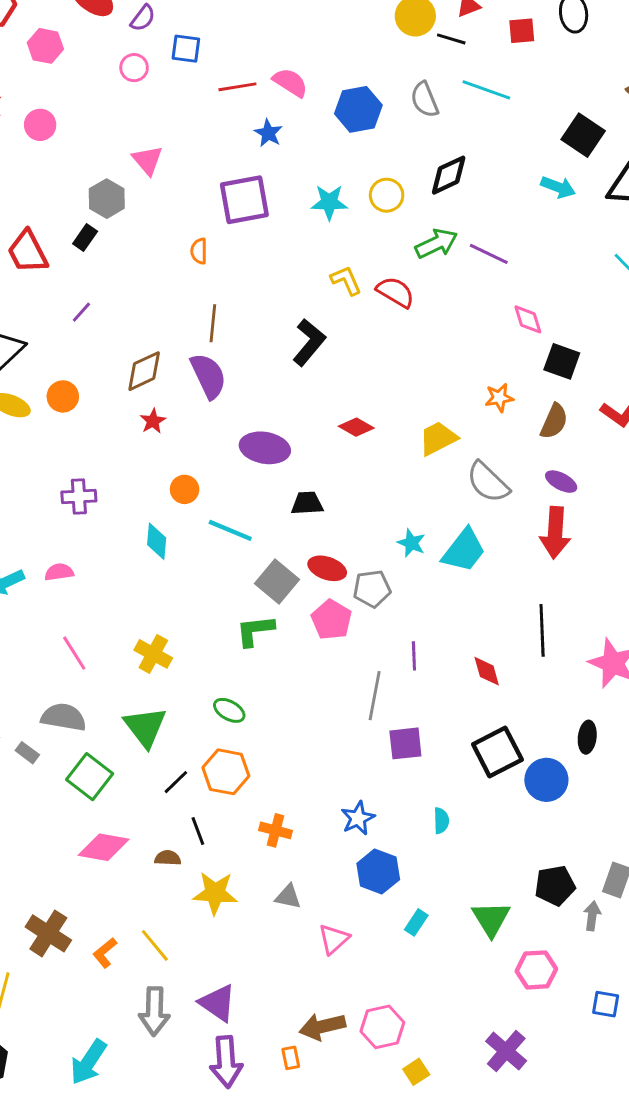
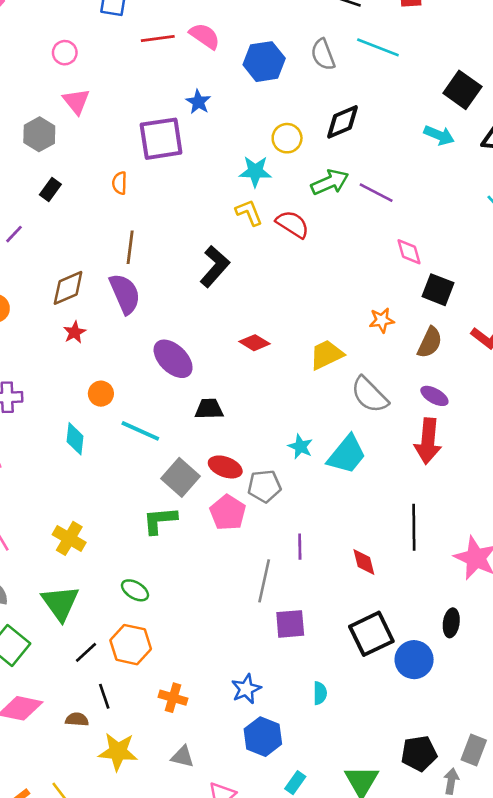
pink circle: (134, 68) -> (65, 53), moved
blue star: (268, 133) -> (198, 102), moved
cyan star: (329, 202) -> (255, 171), moved
black rectangle: (85, 237) -> (50, 189), moved
purple ellipse: (265, 448) -> (173, 359), turned 33

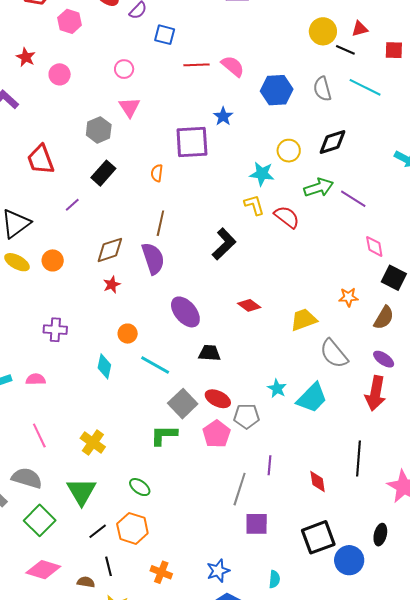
black rectangle: (50, 189) -> (103, 173), size x1.4

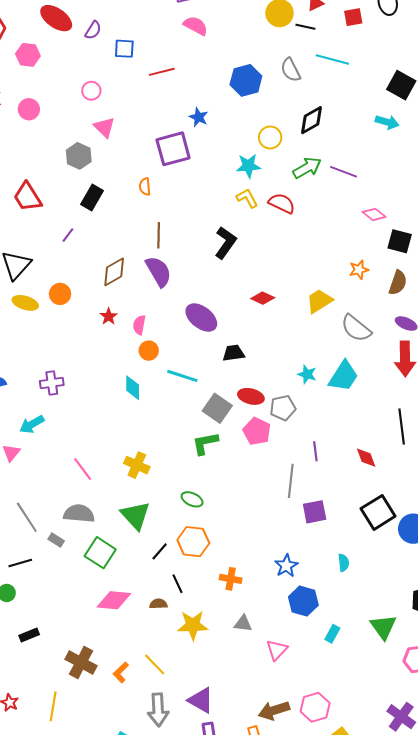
pink semicircle: (233, 66) -> (196, 26), moved
pink diamond: (374, 246) -> (374, 214), turned -30
red star: (112, 285) -> (109, 316), moved
purple cross: (55, 330) -> (52, 383), moved
pink semicircle: (36, 379) -> (139, 325), moved, turned -66

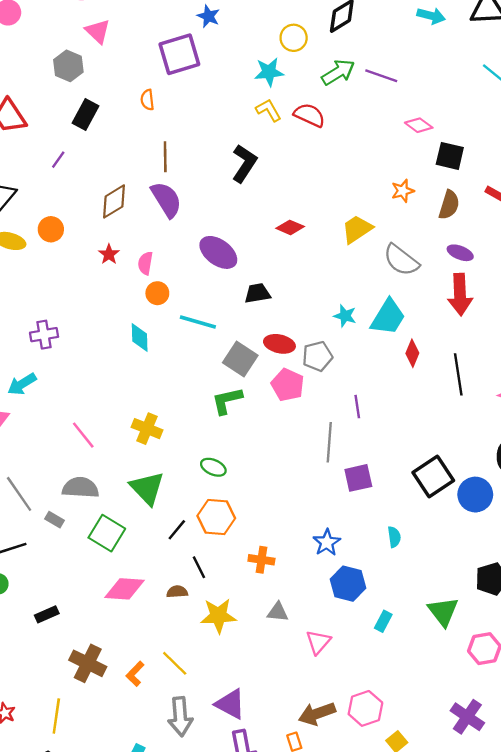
red diamond: (366, 458) -> (412, 353), moved, turned 45
black rectangle: (29, 635) -> (47, 614), moved

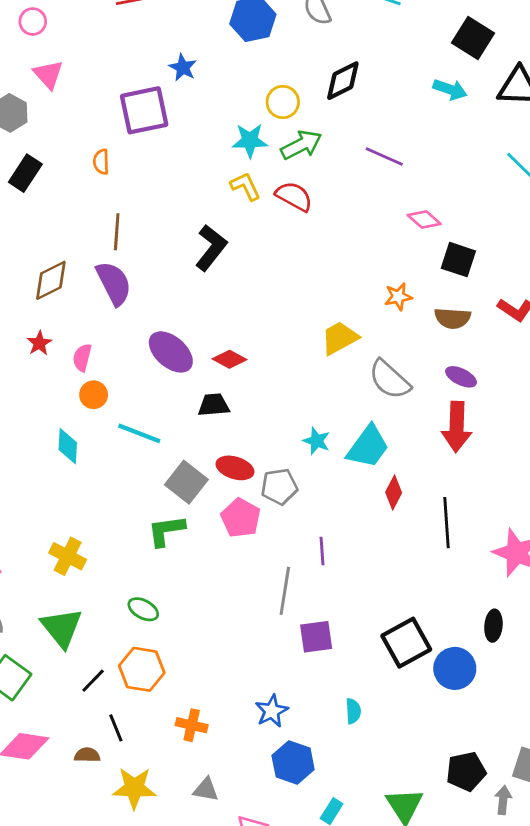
green arrow: (338, 72) -> (301, 145), moved
brown semicircle: (449, 205) -> (453, 318), turned 72
red diamond: (290, 227) -> (229, 359), moved

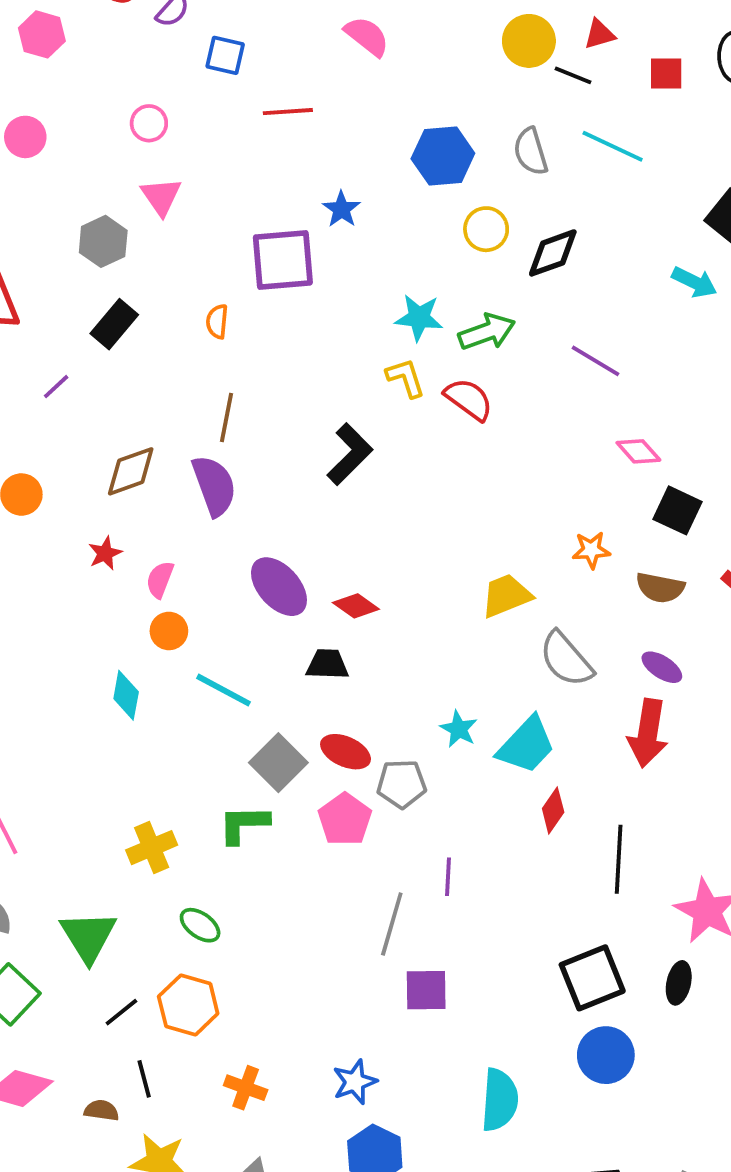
yellow circle: (283, 102) -> (486, 229), moved
yellow cross: (68, 556) -> (152, 848), moved, turned 33
black ellipse: (493, 626) -> (679, 983), moved
black square: (406, 643) -> (592, 978), moved
cyan semicircle: (353, 711) -> (500, 1100), moved, size x1.8

